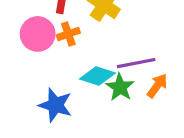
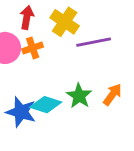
purple line: (136, 63) -> (94, 42), moved
cyan diamond: (97, 76) -> (46, 105), moved

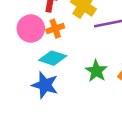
cyan diamond: (46, 105) -> (53, 58), moved

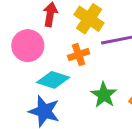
orange cross: (55, 29) -> (79, 55), moved

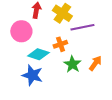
orange cross: (79, 55) -> (60, 44), moved

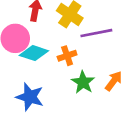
cyan diamond: (38, 54) -> (34, 53), moved

